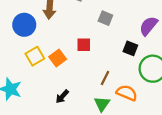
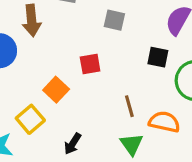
yellow square: (35, 56) -> (30, 119), moved
brown line: (105, 78) -> (129, 106), turned -32

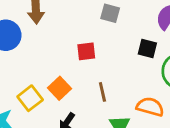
orange square: (56, 90) -> (60, 88), moved
brown line: (129, 106) -> (102, 92), moved

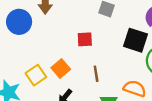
black square: (147, 49) -> (135, 40), size x1.5

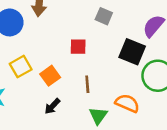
yellow square: (36, 75) -> (21, 67), moved

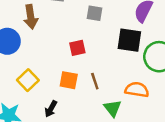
orange square: (50, 76) -> (69, 80), moved, turned -30
black arrow: (52, 106) -> (51, 109), moved

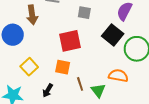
black square: (129, 40) -> (113, 35), turned 30
red square: (77, 48) -> (70, 41), size x1.6
brown line: (95, 81) -> (80, 84), moved

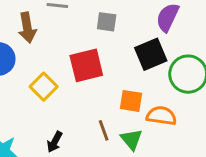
black square: (113, 35) -> (151, 54), turned 30
yellow square: (29, 67) -> (44, 87), moved
orange square: (63, 67) -> (131, 101), moved

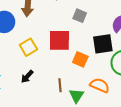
orange square: (131, 101) -> (80, 59), moved
black arrow: (55, 142) -> (27, 77), moved

